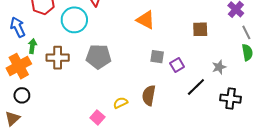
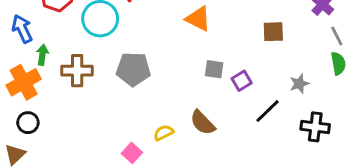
brown semicircle: (149, 95) -> (203, 123), turned -54

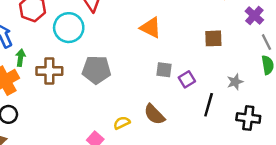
black line: (268, 111) -> (209, 105), turned -30

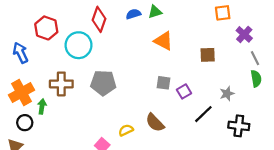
orange triangle: (151, 28) -> (164, 41), moved
green arrow: (20, 58) -> (42, 106), moved
black line: (209, 105) -> (203, 114), turned 30

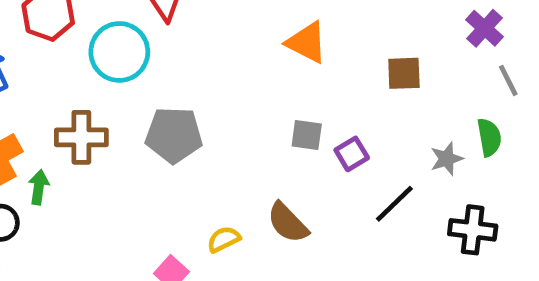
green semicircle: (256, 79) -> (489, 137), moved

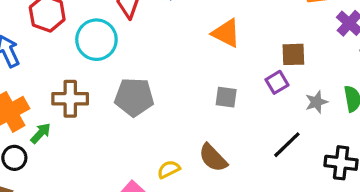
purple square: (352, 154) -> (277, 82), moved
gray star: (447, 159) -> (316, 102), moved
green arrow: (39, 187) -> (41, 133), turned 35

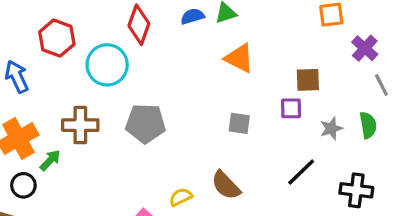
purple square: (277, 82) -> (291, 108), turned 30

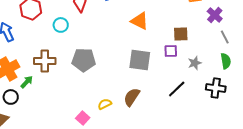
cyan circle: (107, 65) -> (61, 25), size x0.6
gray square: (239, 123) -> (140, 60), size x1.6
green semicircle: (368, 125) -> (226, 61), moved
brown semicircle: (226, 185) -> (132, 97), turned 78
black cross: (356, 190) -> (216, 88), moved

